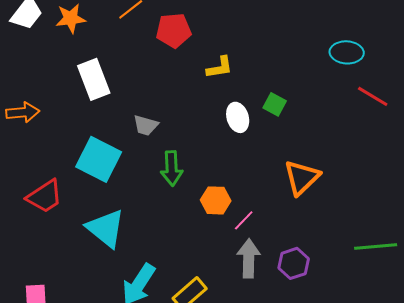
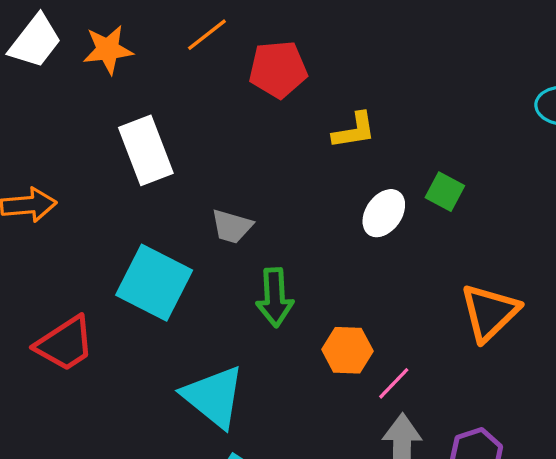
white ellipse: (238, 117) -> (384, 213), turned 52
cyan triangle: (106, 228) -> (214, 397), moved

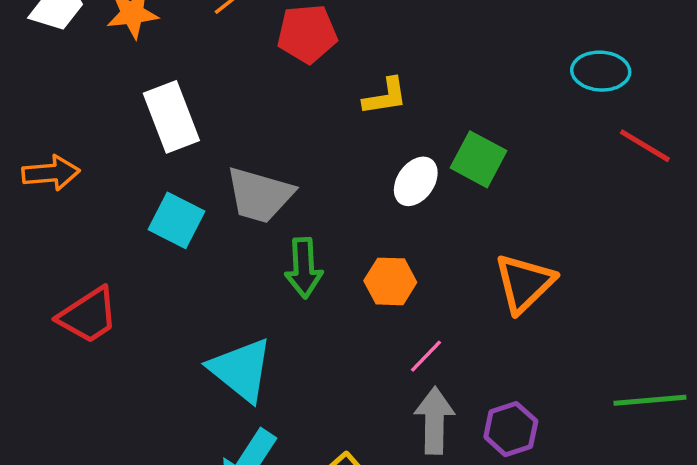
green square: (445, 192) -> (479, 159), size x1.4
gray trapezoid: (232, 226) -> (260, 195), size x1.6
cyan square: (154, 283) -> (176, 220), moved, size x0.7
orange hexagon: (347, 350) -> (390, 281), moved

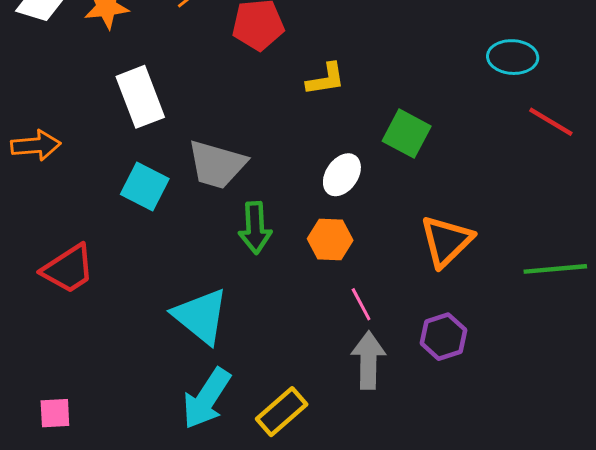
white ellipse: (416, 181) -> (342, 175), moved
pink line: (426, 356) -> (361, 304), turned -72
green line: (650, 400) -> (555, 269), moved
purple hexagon: (511, 429) -> (443, 337), moved

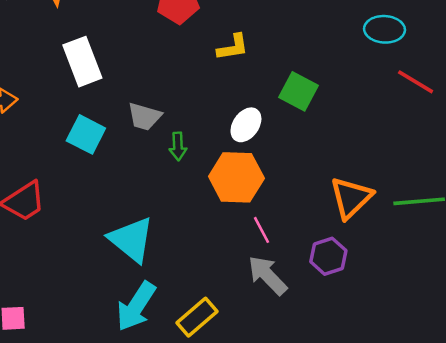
gray trapezoid: (217, 164) -> (144, 116), size x0.7
green arrow: (255, 228) -> (178, 146), moved, size x0.7
orange hexagon: (330, 240) -> (236, 177), size x1.5
orange triangle: (446, 241) -> (351, 198), moved
gray arrow: (368, 360) -> (267, 275), turned -45

